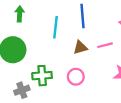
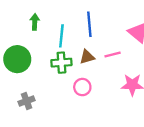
green arrow: (20, 14) -> (35, 22), moved
green cross: (42, 76) -> (61, 63), moved

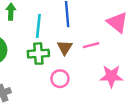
brown triangle: (87, 57) -> (65, 48), turned -42

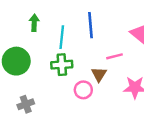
brown triangle: (65, 48) -> (99, 74), moved

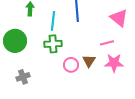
pink line: (114, 56) -> (107, 43), moved
brown triangle: (99, 74) -> (89, 61), moved

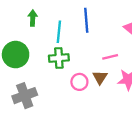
pink line: (107, 43) -> (110, 57), moved
gray cross: (23, 77) -> (25, 96), size x1.5

